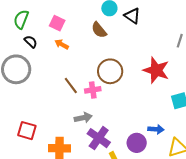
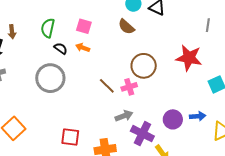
orange arrow: (62, 44) -> (83, 48), moved
purple circle: (137, 143) -> (173, 119), moved

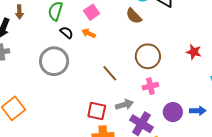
pink square: (84, 26) -> (92, 12), turned 35
red star: (189, 58) -> (194, 52), size x0.6
pink cross: (129, 87) -> (150, 86), moved
red square: (70, 137) -> (97, 111), moved

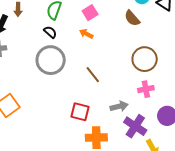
black semicircle: (67, 33) -> (50, 32), moved
brown line: (110, 73) -> (93, 75), moved
red square: (97, 111) -> (80, 112), moved

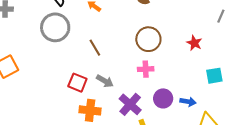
gray arrow: (119, 106) -> (105, 81), moved, turned 36

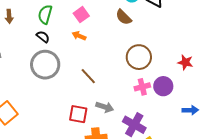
red star: (194, 43) -> (185, 62), moved
purple circle: (163, 98) -> (163, 86), moved

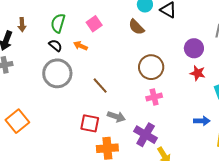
orange arrow: (79, 36) -> (81, 46), moved
purple circle: (163, 86) -> (194, 48), moved

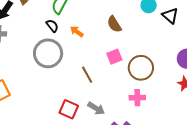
pink square: (94, 24) -> (114, 57), moved
brown semicircle: (136, 27) -> (114, 24), moved

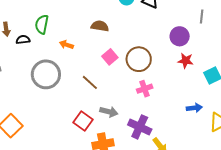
brown semicircle: (114, 24) -> (100, 26), turned 150
black semicircle: (52, 26) -> (23, 40), moved, turned -40
red square: (69, 109) -> (83, 121), turned 30

